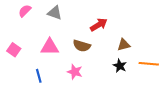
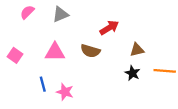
gray triangle: (55, 13) -> (60, 14), turned -42
pink star: (75, 72) -> (65, 92), moved

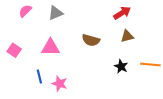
red arrow: (109, 28) -> (122, 13), moved
brown triangle: (137, 50) -> (127, 36), moved
brown semicircle: (90, 51) -> (91, 40), moved

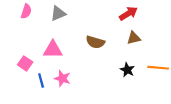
pink semicircle: (25, 11) -> (26, 11), turned 152
pink square: (14, 50) -> (25, 63), moved
pink star: (60, 84) -> (62, 78), moved

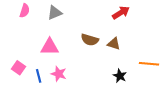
brown triangle: (134, 38) -> (114, 44), moved, turned 32
pink square: (25, 63) -> (19, 68), moved
black star: (127, 70) -> (120, 76), moved

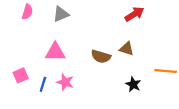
brown semicircle: (90, 40) -> (101, 56), moved
pink square: (19, 68) -> (21, 75), turned 32
blue line: (39, 76) -> (43, 84), turned 32

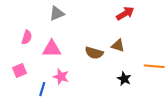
pink semicircle: (27, 12) -> (27, 37), moved
blue line: (43, 84) -> (42, 89), moved

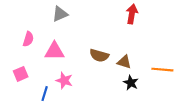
red arrow: (125, 13) -> (132, 14), turned -48
brown triangle: (118, 46) -> (124, 62), moved

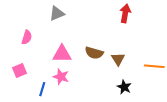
pink triangle: (54, 51) -> (62, 54), moved
brown triangle: (124, 62) -> (118, 59), turned 40
black star: (131, 83) -> (124, 87), moved

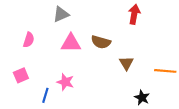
brown semicircle: (94, 53) -> (101, 42), moved
pink triangle: (62, 54) -> (71, 43), moved
black star: (124, 87) -> (142, 98), moved

